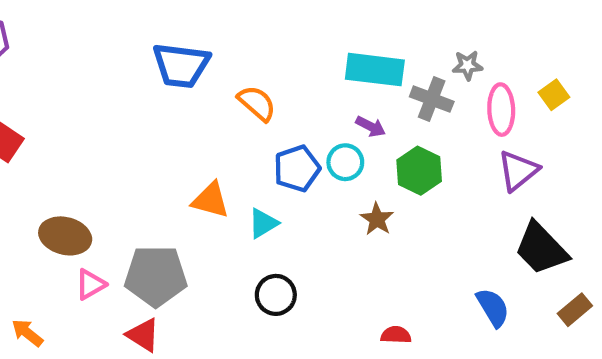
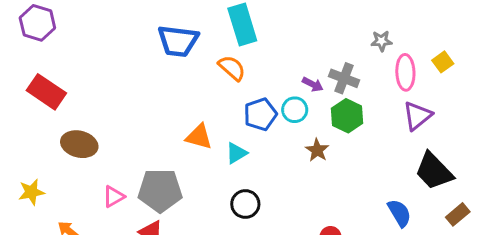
cyan rectangle: (375, 70) -> (242, 24), moved, turned 66
gray cross: (432, 99) -> (344, 78), moved
brown ellipse: (65, 236) -> (79, 144), moved

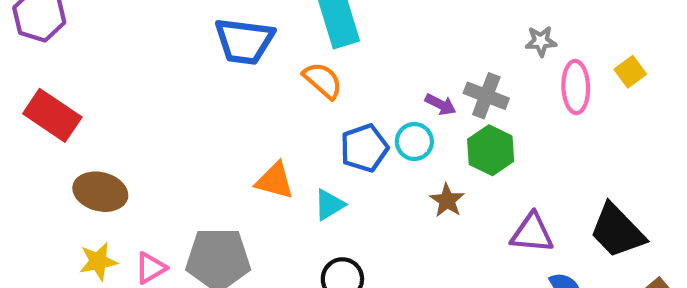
purple triangle: (417, 116) -> (532, 233), moved, turned 44
yellow star: (31, 192) -> (98, 261), moved

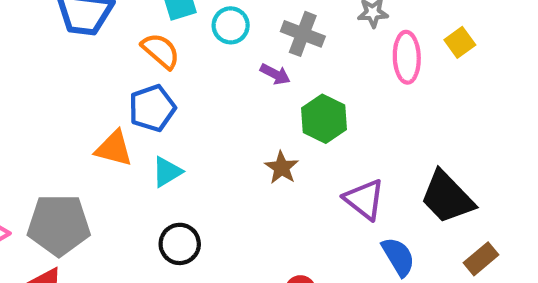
gray cross: (486, 96) -> (303, 34), moved
cyan circle: (414, 142) -> (231, 25), moved
blue pentagon: (364, 148) -> (152, 108), moved
purple triangle: (532, 233) -> (364, 199), turned 33

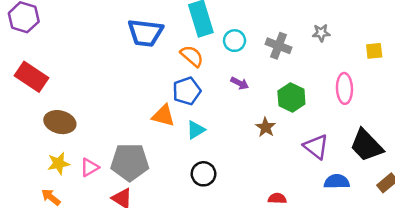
yellow square: (460, 42) -> (374, 51), turned 30
pink ellipse: (407, 57) -> (344, 88), moved
purple arrow: (275, 74) -> (240, 83), moved
blue semicircle: (398, 257) -> (337, 182), turned -60

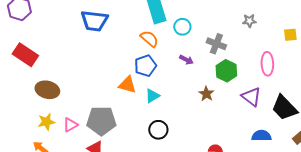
blue trapezoid: (145, 33) -> (94, 21), moved
gray cross: (279, 46) -> (216, 44), moved
purple triangle: (316, 147) -> (251, 97), moved

